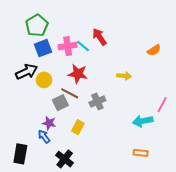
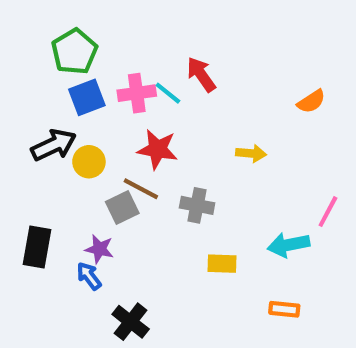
gray cross: (97, 102) -> (197, 205), turned 35
yellow rectangle: (78, 127) -> (222, 264), moved, turned 64
black rectangle: (20, 154) -> (37, 247), moved

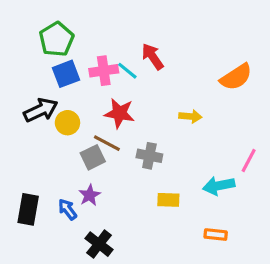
orange semicircle: (311, 101) -> (236, 77), size x1.5
black rectangle: (37, 247) -> (28, 209), moved
purple star: (99, 249) -> (90, 195), moved, turned 30

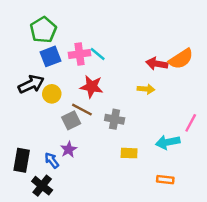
red arrow: (153, 57) -> (157, 64), moved, turned -45
black cross: (99, 244) -> (42, 186), moved

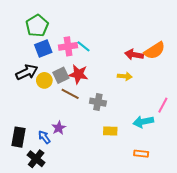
gray square: (71, 120) -> (61, 75), moved

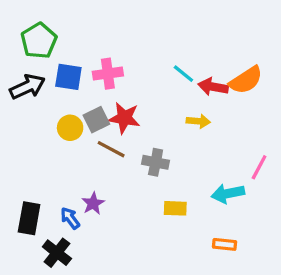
green pentagon: (37, 26) -> (39, 41), moved
cyan line: (84, 46) -> (183, 74), moved
blue square: (43, 48) -> (68, 77), turned 30
black arrow: (27, 72) -> (27, 87), moved

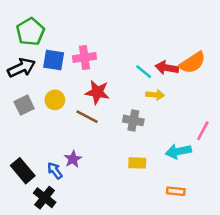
cyan line: (183, 74) -> (144, 72), moved
gray square: (96, 120) -> (24, 105), moved
gray cross: (156, 162) -> (133, 120), moved
black rectangle: (29, 218) -> (23, 171), turned -50

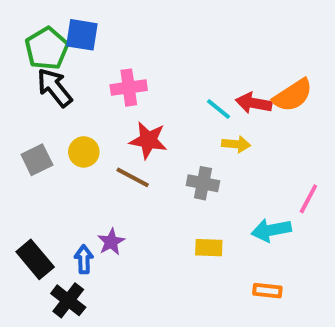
blue square: (54, 60) -> (82, 35), moved
black arrow: (21, 68) -> (55, 88), moved, turned -104
blue arrow: (55, 171) -> (84, 259), turned 36

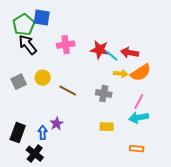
orange semicircle: (293, 95) -> (141, 73), moved
red star: (148, 140) -> (100, 50), moved
pink line: (308, 199) -> (139, 102), moved
black rectangle: (35, 259) -> (18, 133), turned 60

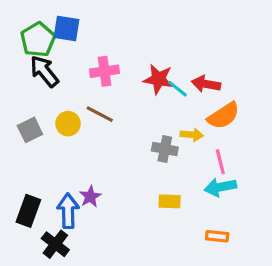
yellow arrow: (121, 74) -> (192, 135), moved
brown line: (68, 91) -> (100, 114), moved
pink line: (139, 102) -> (220, 162), turned -42
blue arrow: (43, 133) -> (68, 211), size x1.5

